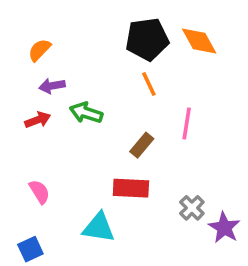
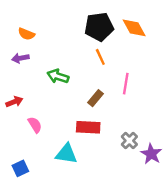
orange semicircle: (39, 50) -> (26, 34), turned -112
purple arrow: (52, 86) -> (20, 58), moved
red arrow: (38, 120) -> (14, 102), moved
pink semicircle: (39, 192) -> (35, 125), moved

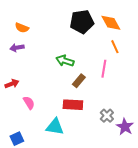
orange line: (100, 57) -> (115, 47), moved
green arrow: (58, 76) -> (65, 61), moved

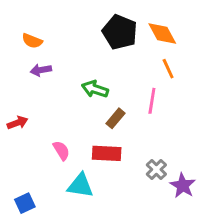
black pentagon: (82, 22) -> (120, 32), turned 30
purple arrow: (17, 48) -> (41, 70), moved
pink semicircle: (29, 103) -> (61, 150), moved

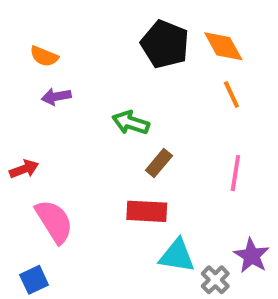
pink line: (152, 101) -> (235, 173), moved
pink semicircle: (61, 150) -> (54, 221), moved, size x1.6
gray cross: (156, 169) -> (215, 280), moved
cyan triangle: (80, 186) -> (177, 256), moved

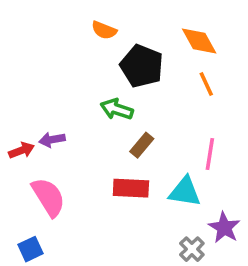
black pentagon: (165, 44) -> (142, 66), moved
orange semicircle: (44, 56) -> (104, 30), moved
purple arrow: (56, 97) -> (52, 140), moved
cyan triangle: (177, 256) -> (185, 192), moved

